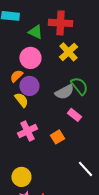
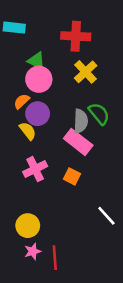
green triangle: (35, 32) -> (36, 61), moved
gray semicircle: (64, 92) -> (81, 121), turned -60
pink rectangle: (74, 115) -> (78, 142), moved, size x1.6
orange square: (57, 137) -> (72, 176), turned -32

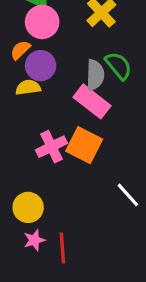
yellow semicircle: (28, 131) -> (28, 87), turned -60
pink cross: (35, 169) -> (51, 147), moved
orange square: (72, 176) -> (84, 145), size x1.6

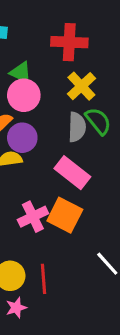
green semicircle: (118, 66) -> (98, 121), moved
gray semicircle: (95, 75) -> (77, 127), moved
red line: (62, 248) -> (44, 279), moved

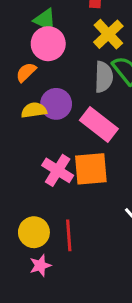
purple circle: (22, 138) -> (56, 104), moved
orange square: (65, 215) -> (91, 169), turned -32
pink cross: (33, 217) -> (58, 170), turned -32

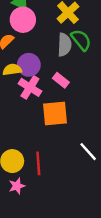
pink rectangle: (99, 124) -> (61, 80), size x0.6
pink cross: (58, 170) -> (30, 87), moved

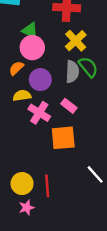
purple circle: (29, 65) -> (40, 80), moved

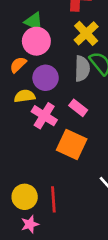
orange square: (63, 138) -> (72, 144), turned 30

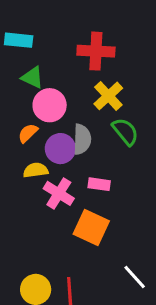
green triangle: (34, 22) -> (33, 77), moved
gray semicircle: (82, 69) -> (82, 139), moved
pink rectangle: (78, 108) -> (99, 184), turned -30

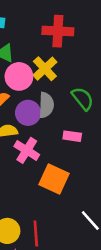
yellow cross: (108, 96) -> (45, 69), moved
pink rectangle: (99, 184) -> (72, 136), moved

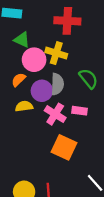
yellow cross: (45, 69) -> (56, 53), turned -30
pink cross: (27, 150) -> (55, 114), moved

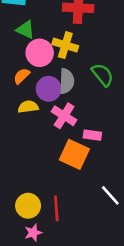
pink rectangle: (80, 111) -> (92, 135), moved

